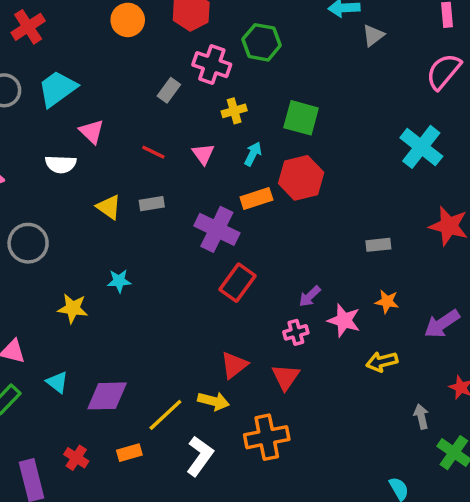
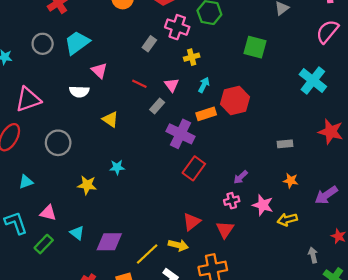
green square: (301, 118) -> (255, 47), moved
gray rectangle: (152, 204) -> (157, 106), moved, turned -40
pink star: (344, 320) -> (263, 205), moved

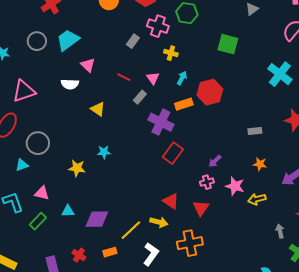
yellow cross: (192, 57) -> (171, 53), turned 32
gray circle: (58, 143) -> (38, 143), moved
red triangle: (192, 222) -> (171, 201), turned -48
cyan triangle: (77, 233) -> (68, 211), turned -40

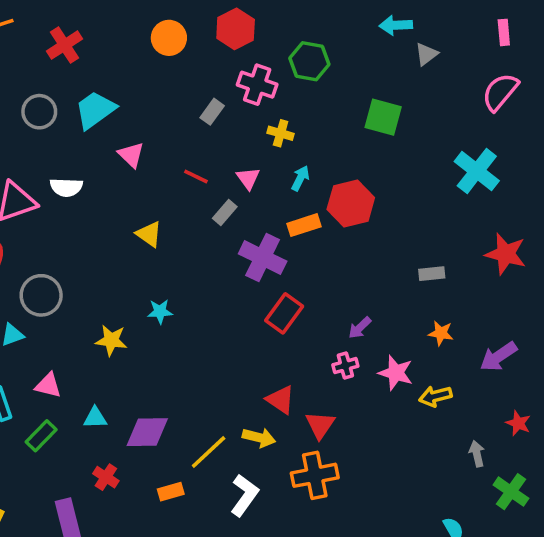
white semicircle: (70, 84) -> (66, 187), moved
red triangle: (201, 208) -> (320, 425), moved
red cross: (79, 255) -> (106, 477), moved

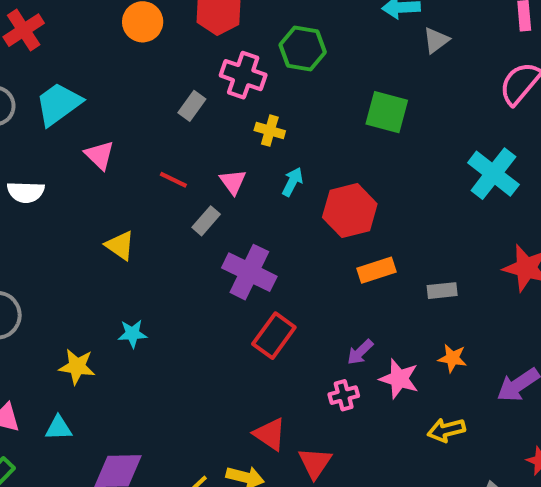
orange rectangle: (304, 225) -> (377, 270), moved
pink star: (396, 373) -> (399, 379), moved
cyan triangle: (95, 418) -> (59, 428), moved

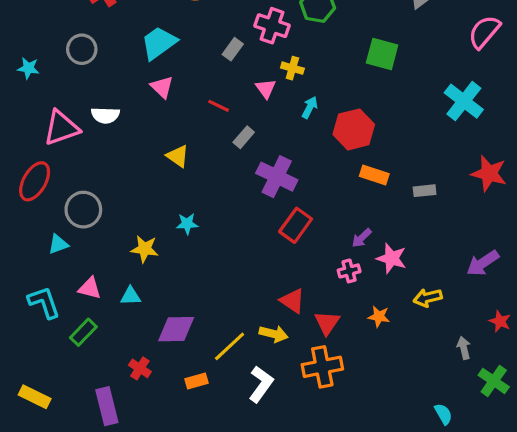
cyan trapezoid: (59, 104) -> (159, 43), moved
pink triangle: (233, 182) -> (266, 89), moved
orange rectangle: (377, 270) -> (374, 175), turned 36
orange star: (452, 358) -> (379, 317), moved

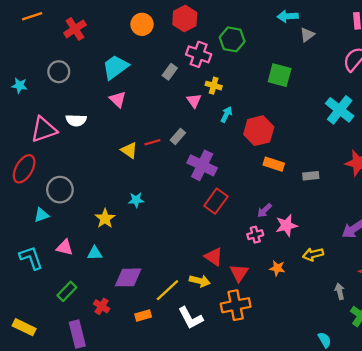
red line: (219, 106) -> (152, 142), moved, turned -42
yellow star: (145, 249) -> (105, 218), turned 30
pink star: (392, 258) -> (286, 225), turned -30
green rectangle: (83, 332) -> (67, 291), moved
white L-shape: (261, 384) -> (191, 318), turned 116

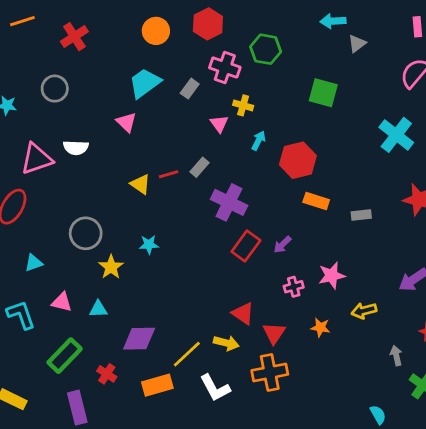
cyan trapezoid: (115, 67) -> (145, 83), moved
gray circle: (60, 190) -> (86, 233), moved
purple arrow: (265, 210) -> (282, 245), moved
green rectangle: (67, 291) -> (65, 356), size x1.4
orange rectangle: (143, 316) -> (157, 385), size x1.5

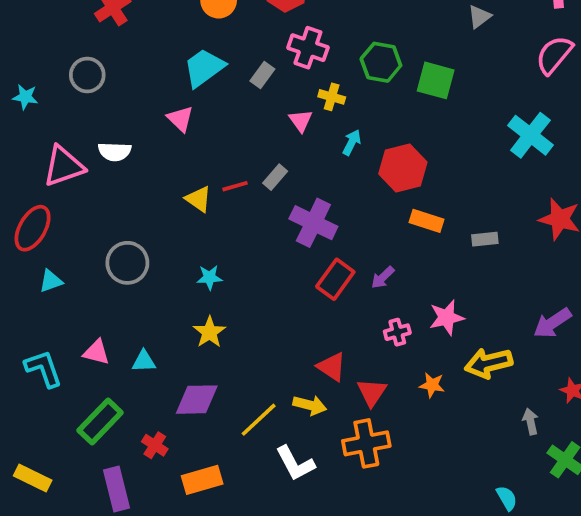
green hexagon: (266, 49) -> (381, 62), moved
cyan triangle: (34, 263) -> (51, 281), moved
yellow star: (111, 267) -> (209, 332), moved
yellow arrow: (364, 311) -> (489, 363), size x1.4
orange rectangle: (157, 385) -> (202, 480), moved

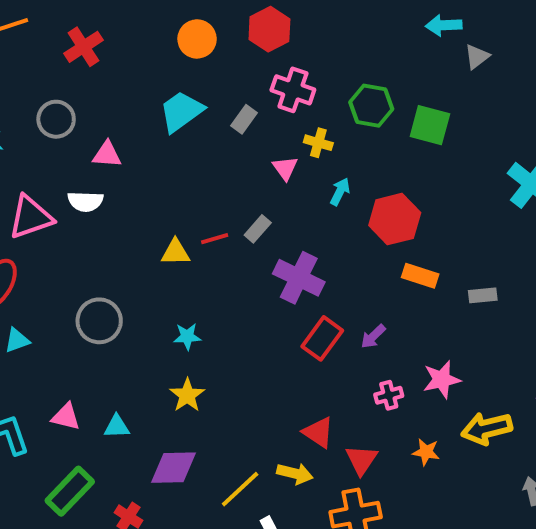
pink triangle: (180, 119) -> (107, 154), moved, turned -40
yellow triangle: (199, 199) -> (175, 252), turned -36

